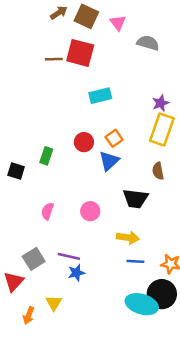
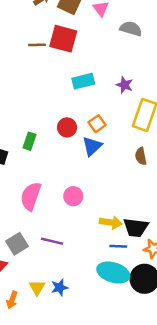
purple star: (161, 103) -> (125, 85), moved, turned -30
black trapezoid: (135, 199) -> (136, 227), moved
pink semicircle: (48, 211) -> (31, 196), size x1.6
blue star: (76, 273) -> (60, 288), moved
cyan ellipse: (142, 304) -> (113, 273), moved

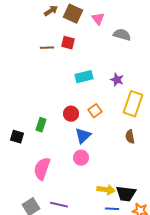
red square: (63, 39) -> (68, 43), size x0.6
blue triangle: (92, 146) -> (83, 136), moved
pink circle: (73, 196) -> (81, 158), moved

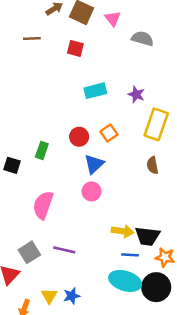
brown line: (47, 48) -> (32, 39), moved

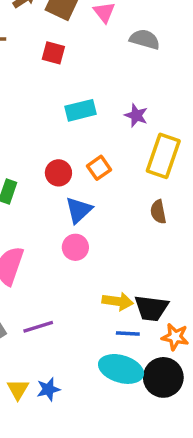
purple line: (64, 250) -> (38, 327), turned -30

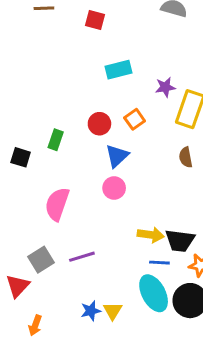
purple star: (136, 115) -> (165, 87), moved, turned -30
cyan ellipse: (121, 369) -> (154, 293), turned 45
yellow triangle: (18, 389) -> (113, 311), moved

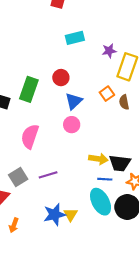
orange square: (135, 119) -> (107, 94), moved
green rectangle: (56, 140) -> (29, 89), size x1.6
blue star: (91, 311) -> (55, 214), size x1.5

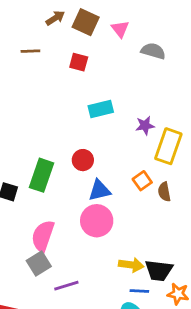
blue triangle: (74, 101) -> (99, 190), turned 30
pink circle: (72, 125) -> (97, 221), size x1.5
gray square: (18, 177) -> (39, 264), moved

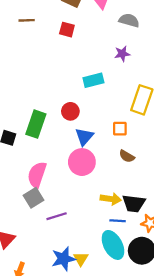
cyan rectangle: (101, 109) -> (93, 80), moved
purple star: (145, 126) -> (122, 54), moved
orange square: (142, 181) -> (120, 129), turned 35
blue triangle: (99, 190) -> (84, 137), turned -36
brown semicircle: (164, 192) -> (127, 156), moved, turned -49

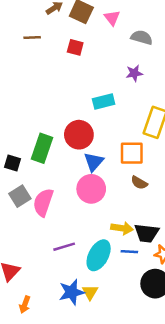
red circle: (70, 111) -> (79, 135), size x1.5
orange square: (120, 129) -> (132, 153), size x1.5
gray square: (34, 198) -> (20, 196), moved
cyan ellipse: (113, 245) -> (99, 255), moved, turned 56

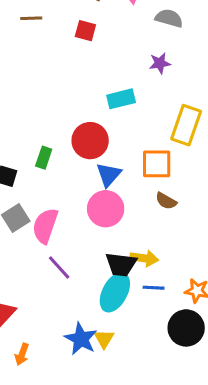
green rectangle: (42, 148) -> (44, 158), size x0.6
black trapezoid: (147, 233) -> (121, 264), moved
purple line: (64, 247) -> (59, 268), moved, turned 65
blue star: (72, 292) -> (81, 339), turned -30

